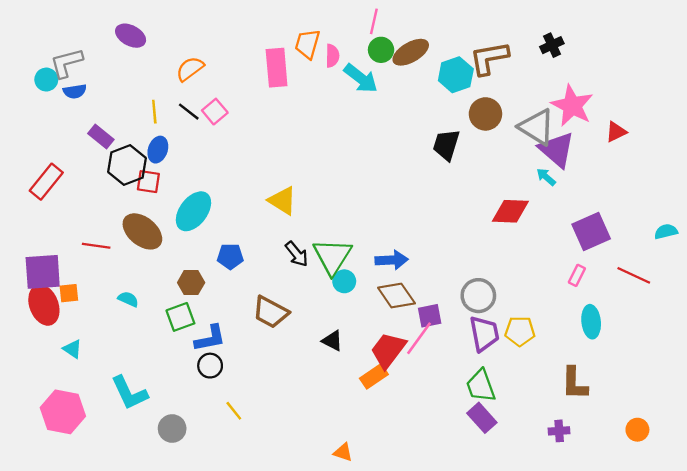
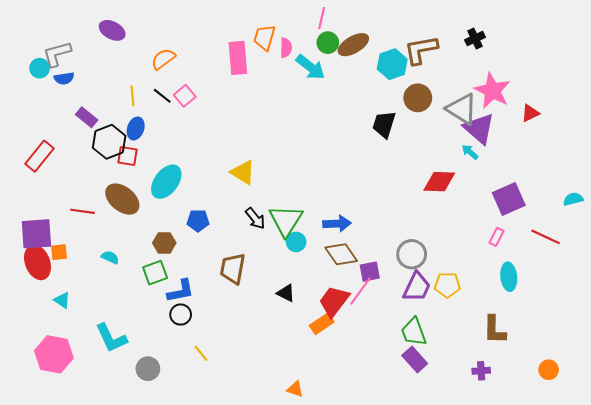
brown trapezoid: (271, 312) -> (233, 269), turned 72
purple trapezoid: (484, 334) -> (417, 287), turned 36

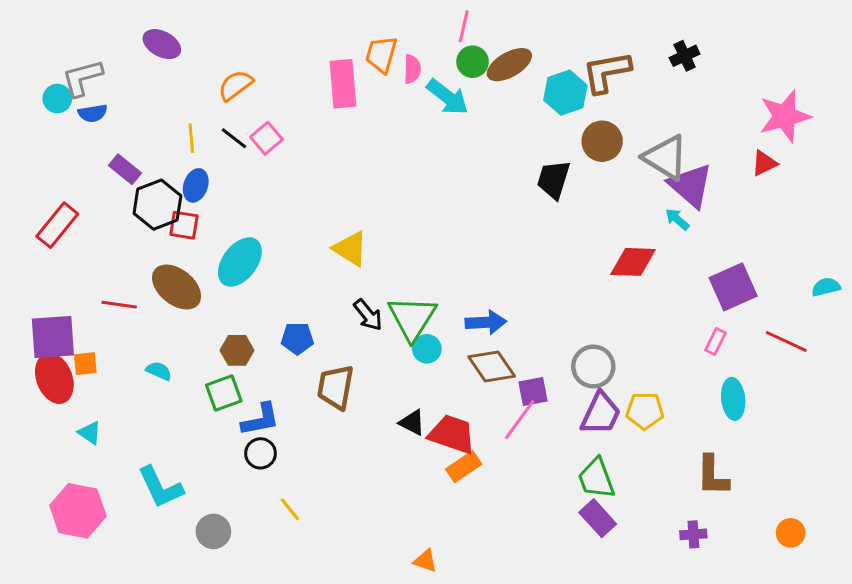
pink star: (492, 91) -> (785, 116), moved, turned 30
blue pentagon: (198, 220) -> (297, 339), moved
red trapezoid: (334, 301) -> (452, 434), moved, turned 72

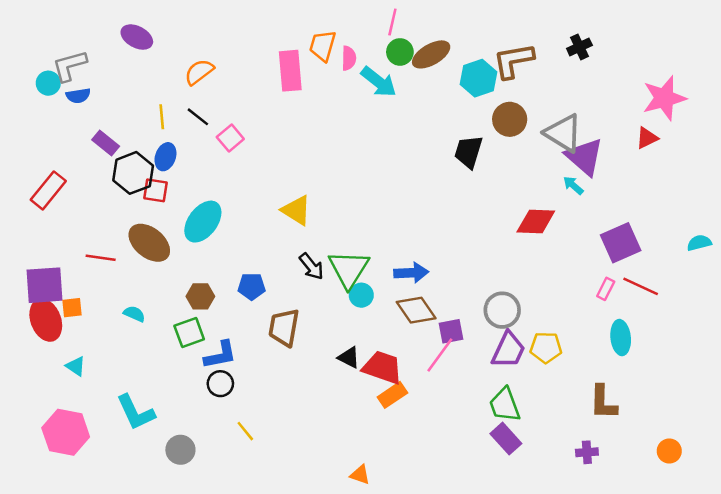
pink square: (266, 138) -> (230, 138), moved
red line: (786, 341) -> (641, 286), moved

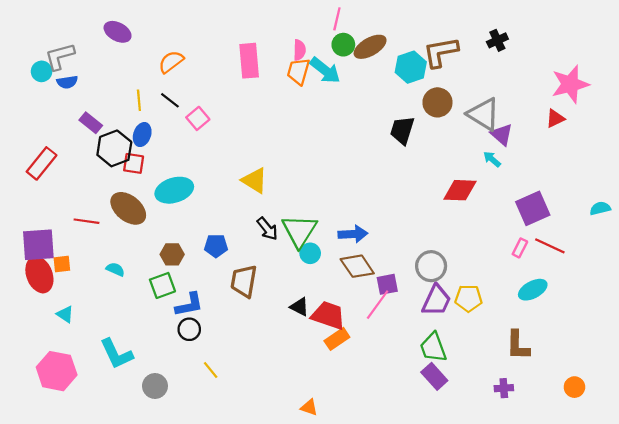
orange trapezoid: (323, 46) -> (298, 71), moved
purple triangle: (584, 157) -> (502, 135), size x0.7
cyan ellipse: (203, 222) -> (174, 190), turned 36
cyan ellipse: (621, 338) -> (533, 290), turned 68

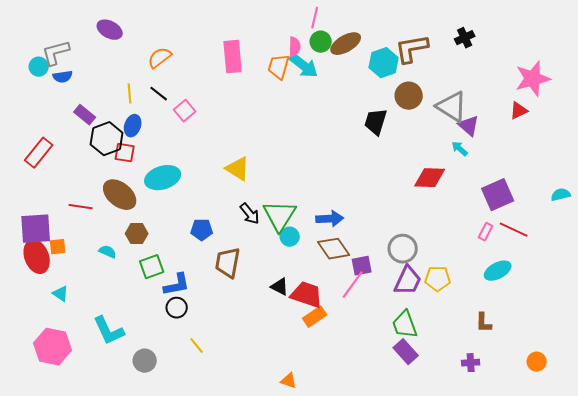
pink semicircle: (299, 50) -> (295, 47), moved
brown hexagon: (172, 254) -> (137, 234), moved
brown L-shape: (518, 345) -> (484, 323), size x0.7

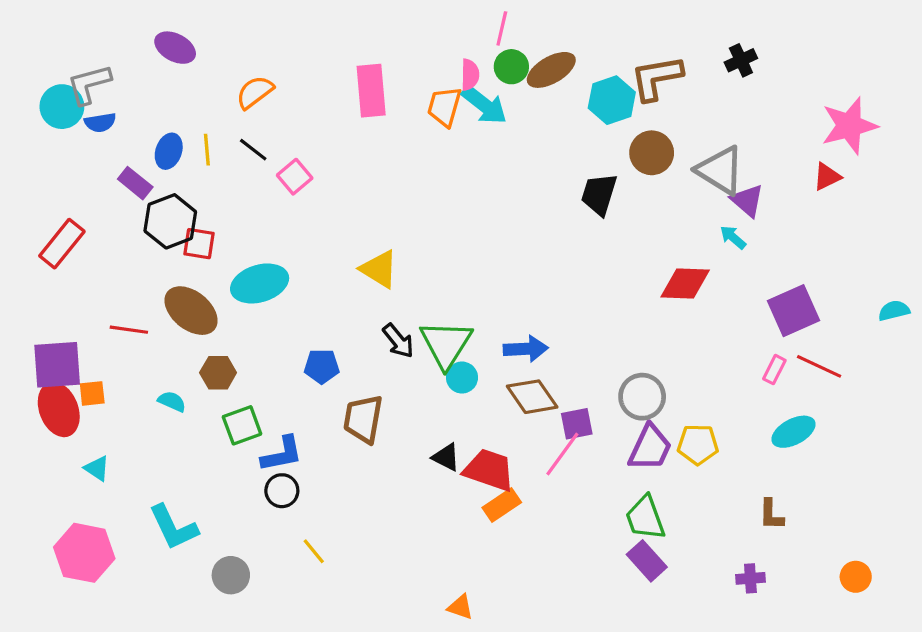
cyan circle: (39, 67) -> (62, 107), size x1.4
blue ellipse: (133, 126) -> (169, 151), moved

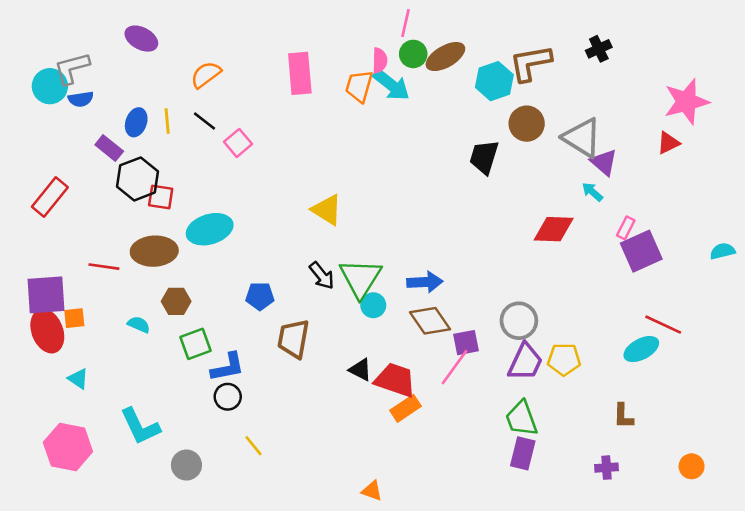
yellow triangle: (379, 269) -> (327, 210), moved
brown ellipse: (191, 311) -> (154, 251), turned -42
red line: (819, 366) -> (663, 325), moved
pink rectangle: (774, 370) -> (626, 228), moved
purple rectangle: (647, 561) -> (523, 453), turned 56

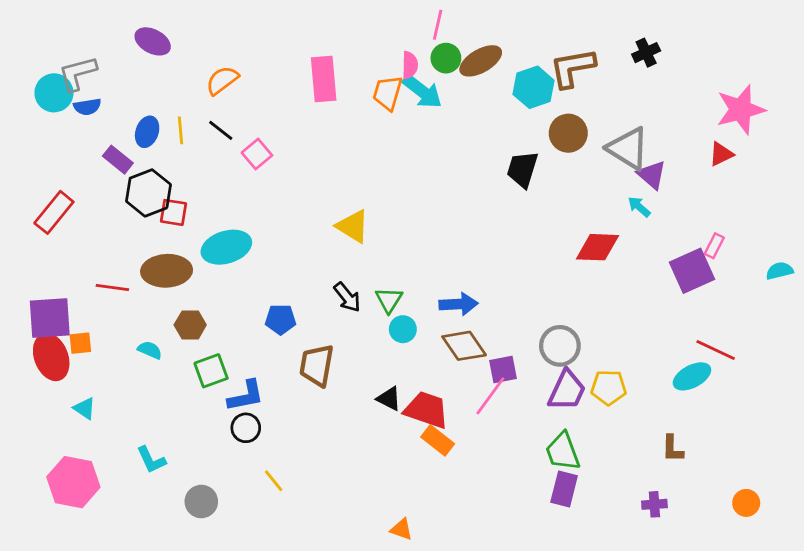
pink rectangle: (626, 228) -> (714, 246), moved
green triangle: (360, 278) -> (389, 300), size x0.6
orange rectangle: (405, 408) -> (438, 440), turned 72
cyan L-shape: (140, 426) -> (151, 460), size x0.7

